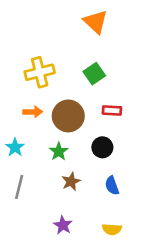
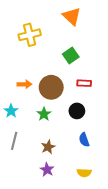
yellow cross: (40, 72) -> (30, 35), moved
brown star: (71, 181) -> (48, 147), moved

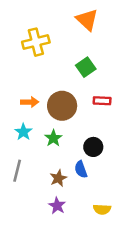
cyan star: (11, 111) -> (23, 132), moved
black circle: (77, 111) -> (93, 147), moved
blue semicircle: (84, 140) -> (81, 169), moved

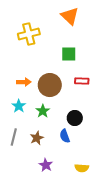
green square: (86, 67) -> (69, 54), turned 35
brown star: (58, 178) -> (37, 138), moved

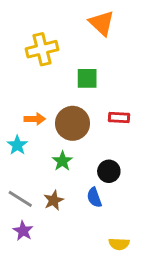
green square: (69, 54) -> (87, 78), moved
cyan star: (19, 106) -> (17, 145), moved
gray line: (14, 137) -> (20, 199), turned -72
purple star: (46, 165) -> (23, 231), moved

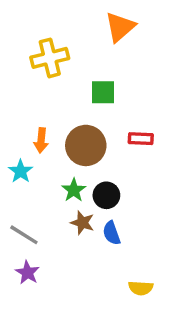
orange triangle: (102, 23) -> (120, 27), turned 36
orange arrow: (35, 119) -> (41, 140), turned 96
black circle: (109, 171) -> (106, 195), moved
brown star: (54, 200) -> (82, 223), moved, turned -30

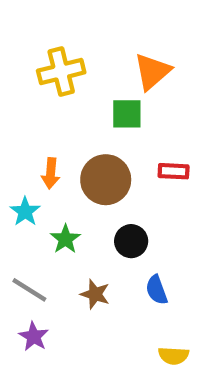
orange triangle: (120, 27) -> (152, 72), moved
green star: (74, 190) -> (65, 239), moved
brown star: (82, 223) -> (95, 294), moved
blue semicircle: (112, 233) -> (157, 290), moved

